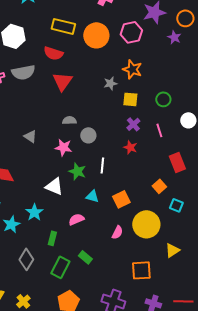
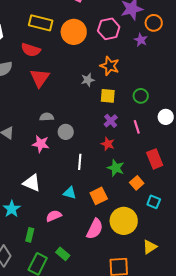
orange circle: (185, 18) -> (154, 23), moved
purple star: (174, 37) -> (141, 40), moved
green star: (77, 171) -> (116, 168), moved
pink semicircle: (117, 232) -> (95, 229), size x1.5

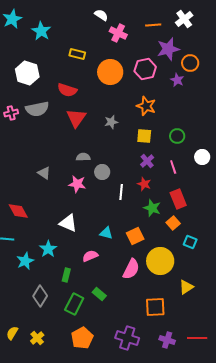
yellow rectangle: (41, 23) -> (77, 54), moved, size x0.7
gray star: (88, 80) -> (111, 122), moved
red rectangle: (155, 159) -> (178, 199), moved
white line: (80, 162) -> (121, 192), moved

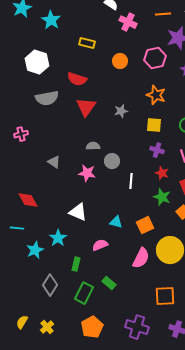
orange circle: (110, 72) -> (120, 61), size x0.6
pink cross: (11, 113) -> (21, 134), moved
purple cross: (147, 161) -> (157, 150), turned -32
red star: (144, 184) -> (162, 173), moved

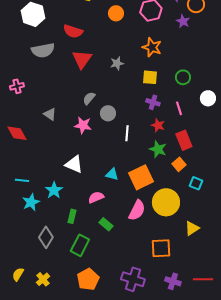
gray semicircle: (93, 146) -> (89, 98), turned -48
red diamond: (28, 200) -> (17, 133), moved
orange square: (145, 225) -> (141, 177), size x1.4
cyan line: (17, 228) -> (22, 180), moved
green rectangle: (109, 283) -> (106, 224), moved

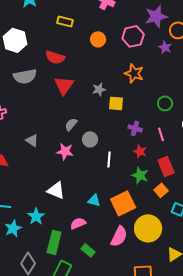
yellow square: (150, 77) -> (116, 103), moved
green rectangle: (72, 216) -> (54, 242), size x1.6

